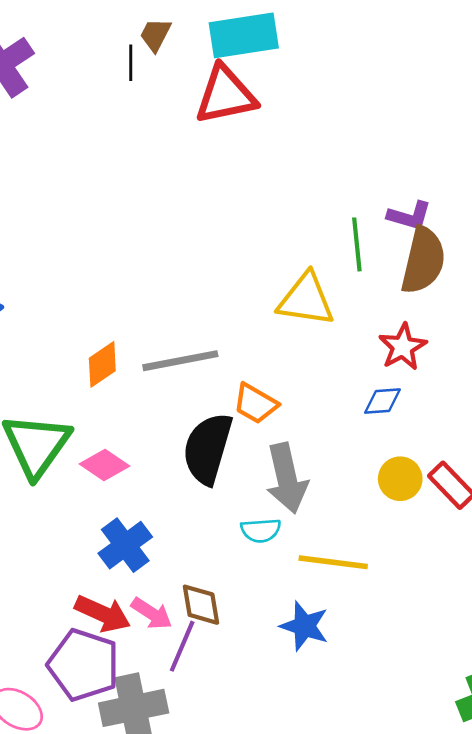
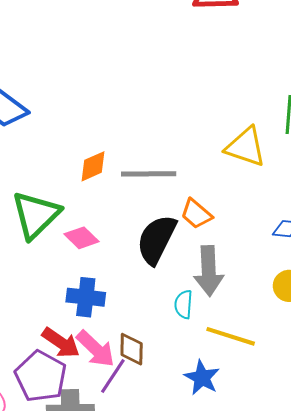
cyan semicircle: (261, 530) -> (184, 304), turned 88
blue cross: (125, 545) -> (86, 297), turned 33
pink arrow: (152, 613) -> (96, 349), size x1.4

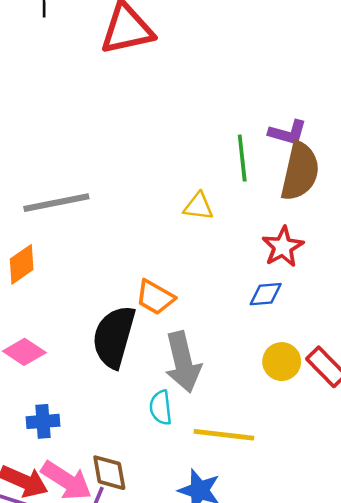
yellow triangle: (246, 147) -> (198, 206), size x0.6
gray line: (149, 174) -> (56, 203), moved
blue cross: (86, 297) -> (43, 421), size x0.7

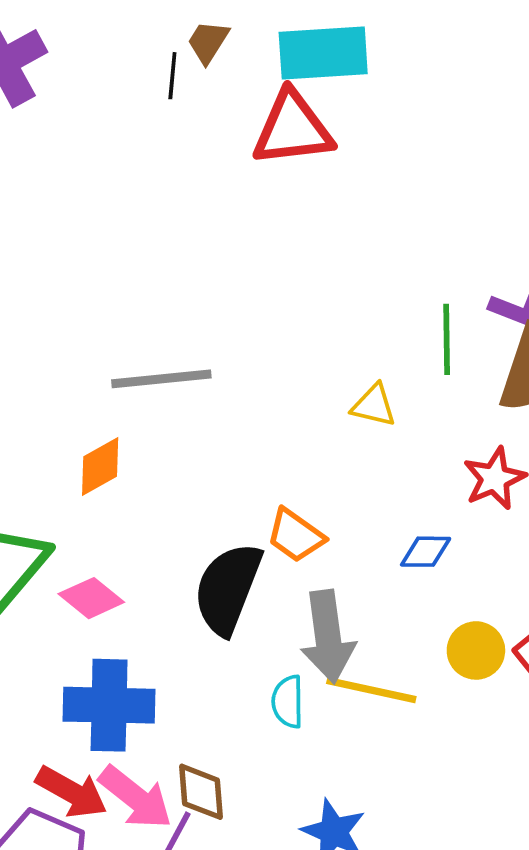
blue diamond: (266, 294) -> (426, 552), moved
blue cross: (43, 421) -> (109, 705), size x1.8
yellow line: (224, 435) -> (371, 690), moved

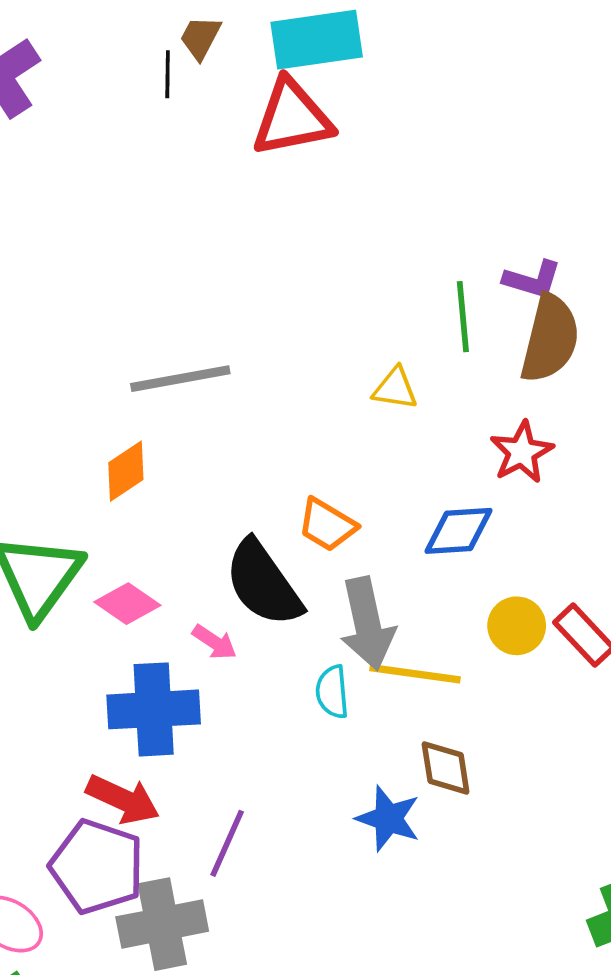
blue diamond: (426, 552) -> (458, 531), size x1.4
black semicircle: (228, 589) -> (263, 583), turned -52
brown diamond: (201, 792) -> (446, 768), moved
pink arrow: (136, 797) -> (214, 642), moved, size x0.6

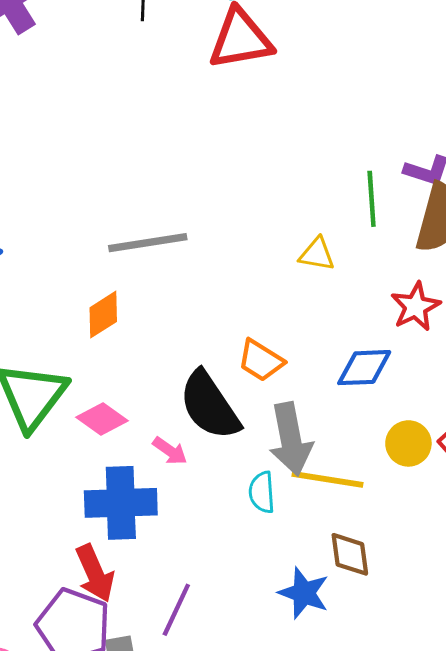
red arrow: (123, 799) -> (95, 573), turned 40

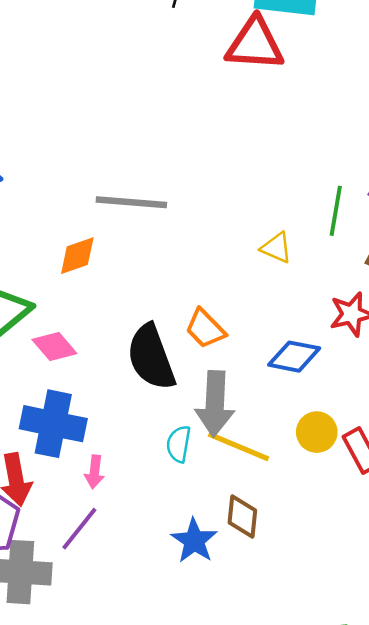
pink arrow: (170, 451) -> (94, 472), moved, turned 48

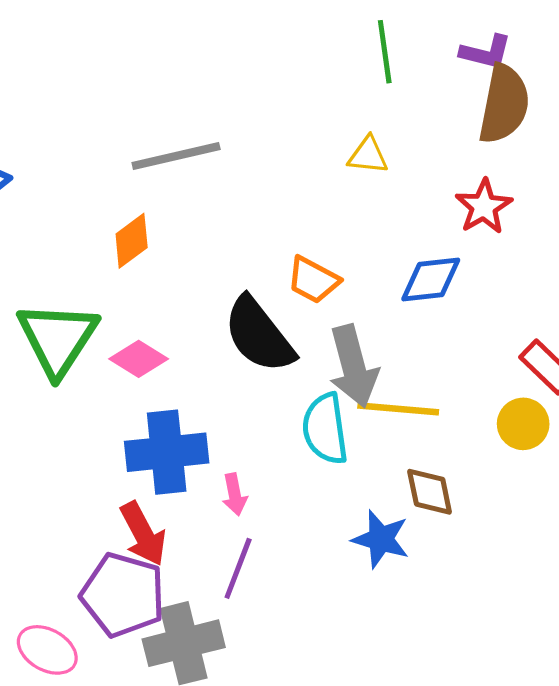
green line: (336, 211) -> (385, 52), moved
yellow circle: (317, 432) -> (523, 424), moved
cyan semicircle: (179, 444) -> (325, 429), size x1.5

